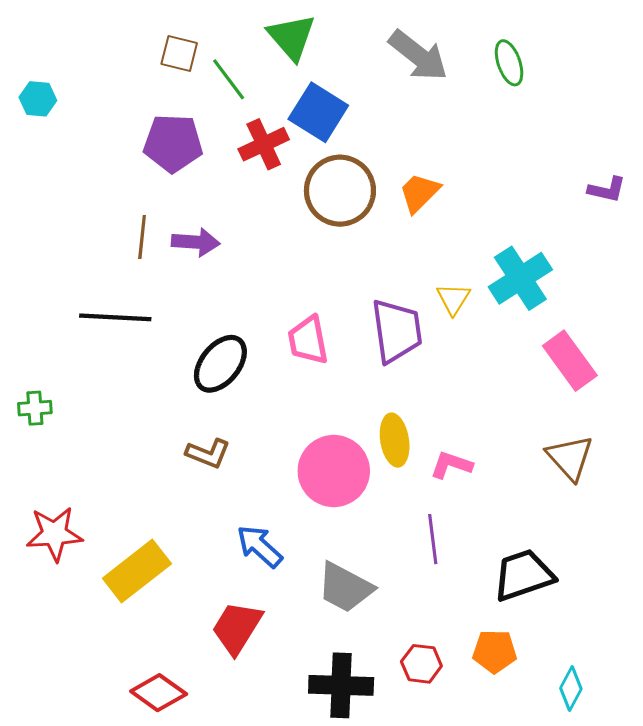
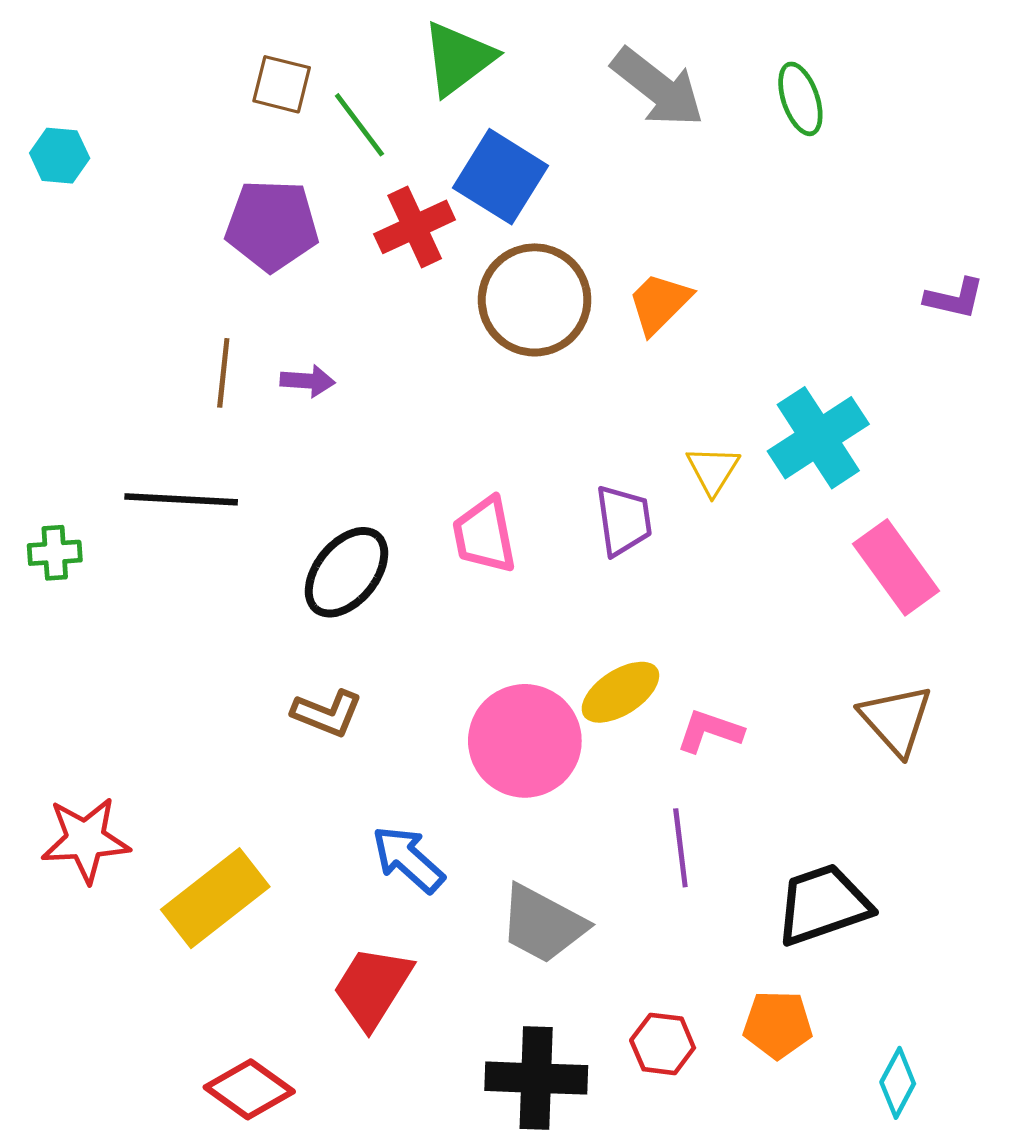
green triangle: (292, 37) -> (458, 58), turned 34
purple arrow: (196, 242) -> (308, 381), size x0.7
purple trapezoid: (397, 331) -> (624, 520), size x0.7
green cross: (35, 408) -> (55, 553), moved
yellow ellipse: (395, 440) -> (620, 692), turned 66

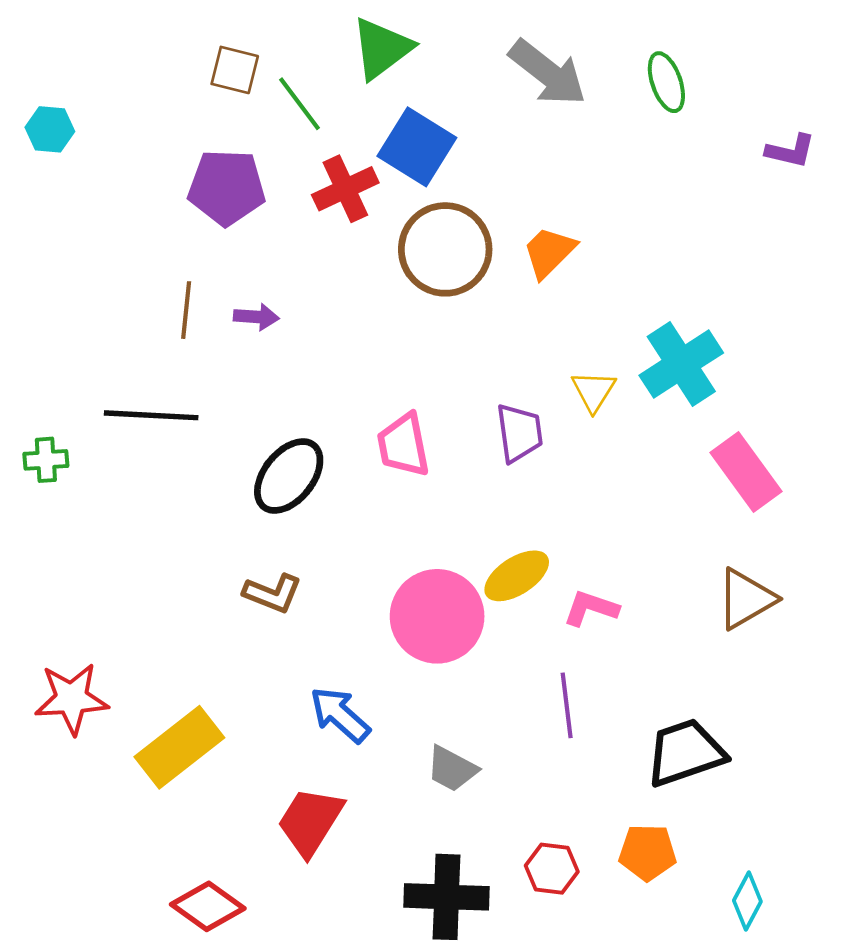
purple L-shape: (954, 298) -> (791, 151), moved
brown triangle: (896, 720) -> (746, 599), turned 42
gray trapezoid: (543, 924) -> (452, 769), size x0.7

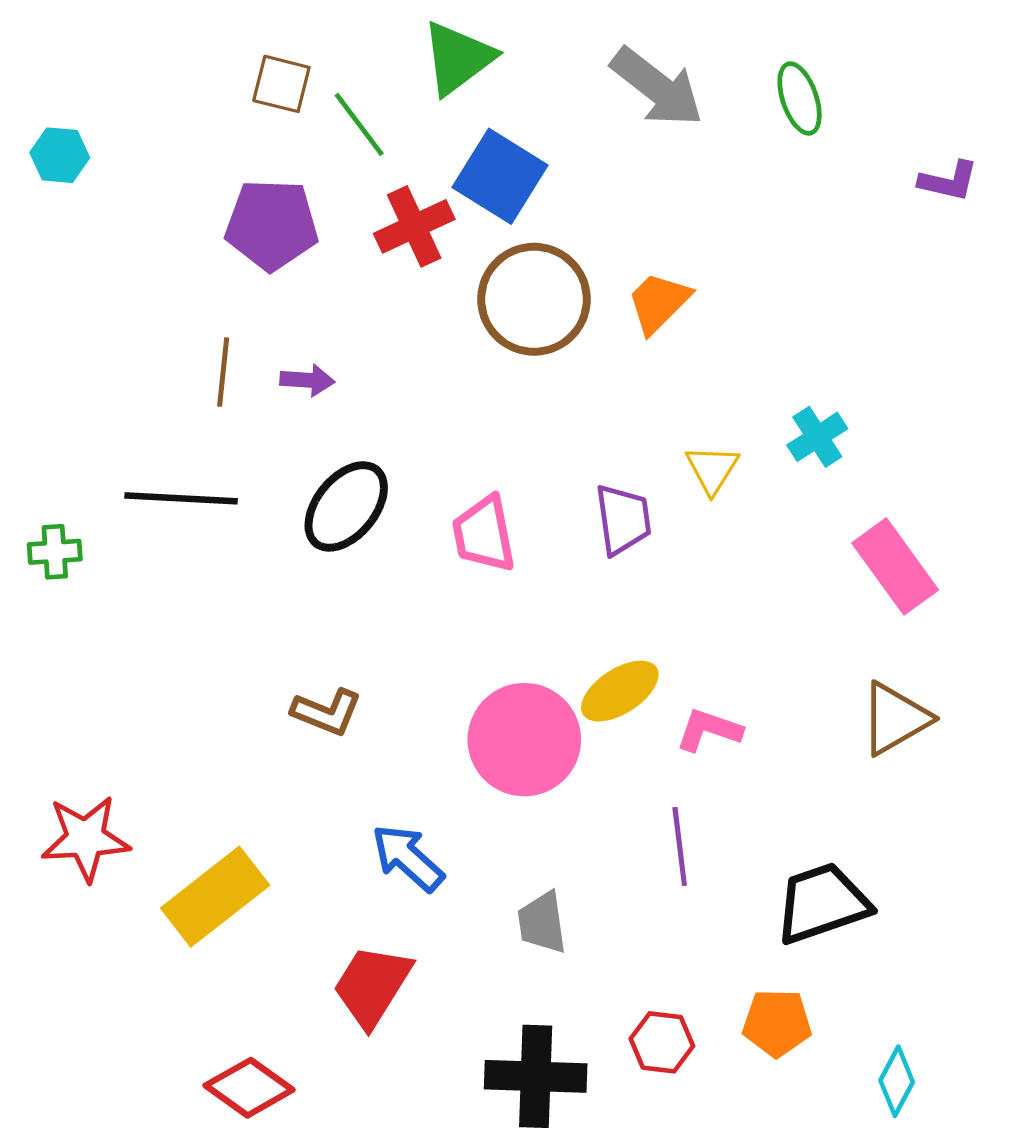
cyan cross: (681, 364) -> (817, 437), size x0.6
black ellipse: (289, 476) -> (346, 506), moved
gray trapezoid: (452, 769) -> (542, 923), turned 54

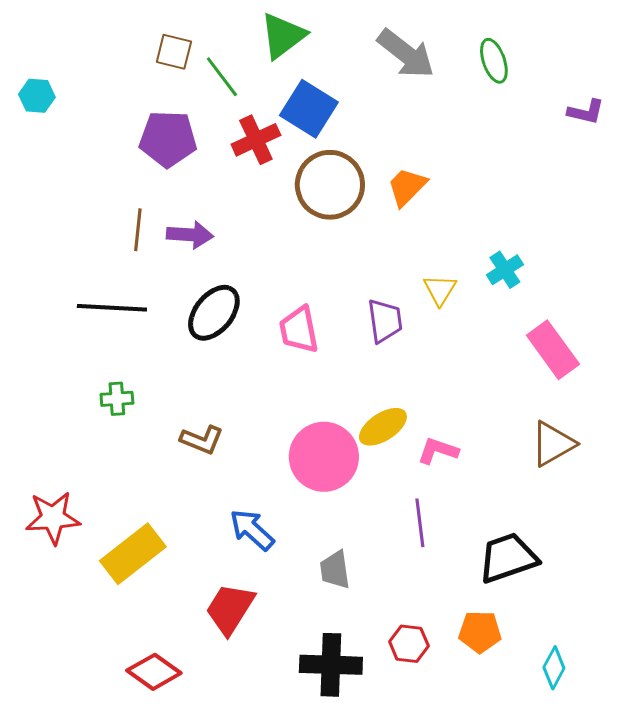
purple arrow: (307, 380) -> (190, 235), size x1.4
green cross: (55, 552) -> (117, 399), moved

